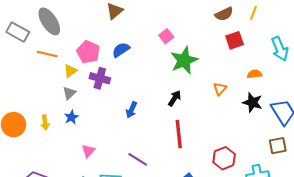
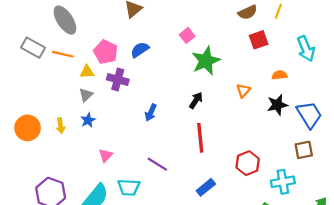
gray rectangle: (18, 32) -> (33, 48), moved
yellow triangle: (70, 71) -> (87, 72), turned 32
black star: (252, 102) -> (277, 105), turned -30

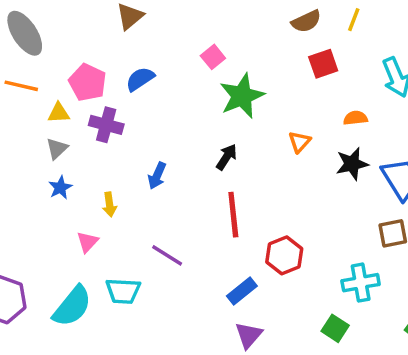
yellow arrow: (61, 126) -> (110, 205), moved
red hexagon: (248, 163) -> (284, 255), moved

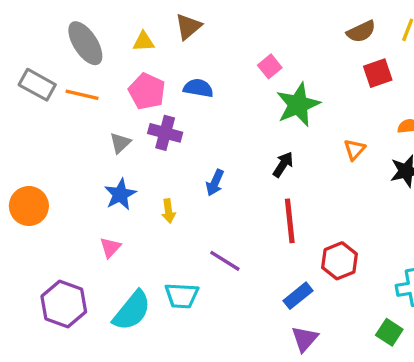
blue semicircle: (140, 79) -> (198, 88), turned 44
yellow triangle: (59, 113) -> (144, 42), moved
gray triangle: (57, 149) -> (120, 143), moved
blue star: (60, 188) -> (120, 194), size x1.4
pink triangle: (87, 242) -> (110, 248), moved

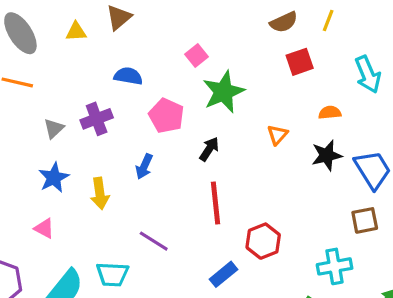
pink pentagon: (147, 91) -> (166, 116), moved
purple cross: (165, 133) -> (97, 119), turned -36
yellow arrow: (168, 211) -> (100, 193), size x1.4
pink triangle: (110, 248) -> (44, 228), turned -45

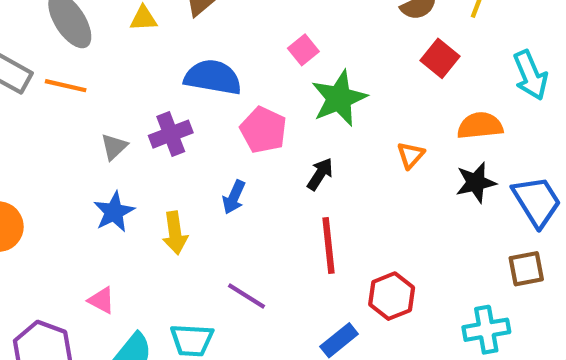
red square: (300, 62) -> (440, 58), turned -32
blue semicircle: (128, 76) -> (213, 77), size x1.5
orange semicircle: (330, 113) -> (480, 126), size x1.5
pink triangle: (44, 228) -> (101, 300), moved

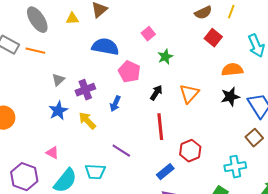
green star: (339, 98) -> (165, 57), size x0.6
purple cross: (171, 134) -> (85, 90), moved
orange triangle: (411, 155) -> (189, 94), moved, size x1.5
yellow arrow: (175, 233) -> (87, 121), turned 144
brown square: (526, 269) -> (254, 138), turned -30

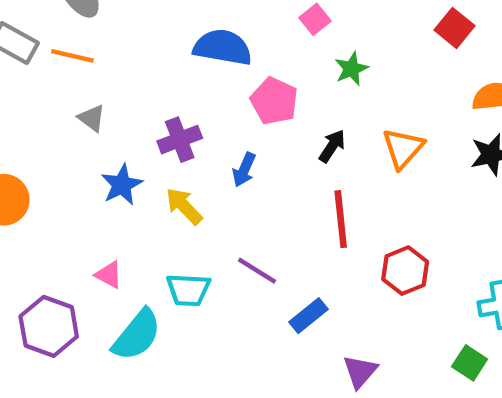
gray triangle: (58, 80) -> (92, 118), moved, turned -40
cyan trapezoid: (95, 172) -> (188, 290), moved
blue rectangle: (165, 172) -> (309, 316), moved

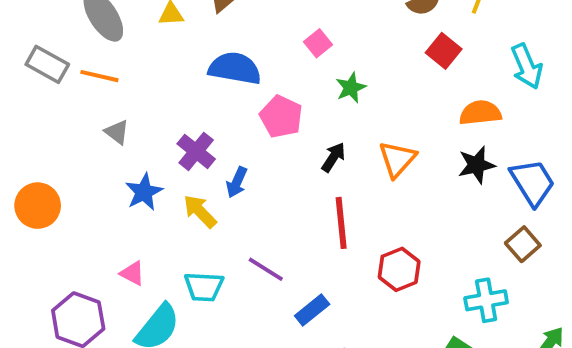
purple cross: (180, 140) -> (196, 151), turned -30
blue arrow: (244, 170) -> (237, 182), moved

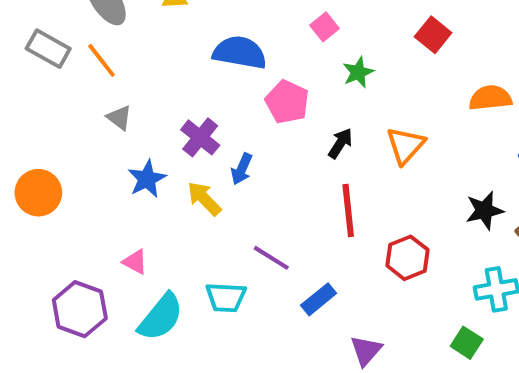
red square: (444, 51) -> (433, 35), moved
orange line: (99, 76) -> (101, 60), turned 39
black star: (476, 165) -> (484, 210), moved
cyan trapezoid: (204, 287) -> (226, 297), moved

